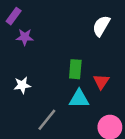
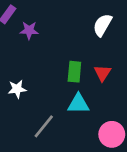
purple star: (25, 37) -> (29, 30), moved
red triangle: (101, 81) -> (102, 73), moved

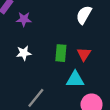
white star: (17, 89) -> (24, 53), moved
cyan triangle: (78, 104) -> (75, 79), moved

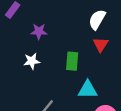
purple star: (24, 19) -> (39, 31), moved
red triangle: (84, 54) -> (101, 44), moved

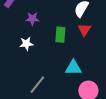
green rectangle: (72, 61) -> (60, 35), moved

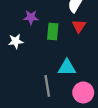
purple star: (32, 19) -> (31, 17), moved
gray line: (37, 85) -> (47, 86), moved, turned -48

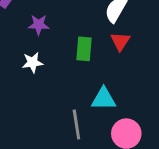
purple star: (31, 17) -> (39, 25), moved

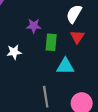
purple star: (39, 25) -> (34, 26), moved
cyan triangle: (104, 99) -> (65, 66), moved

